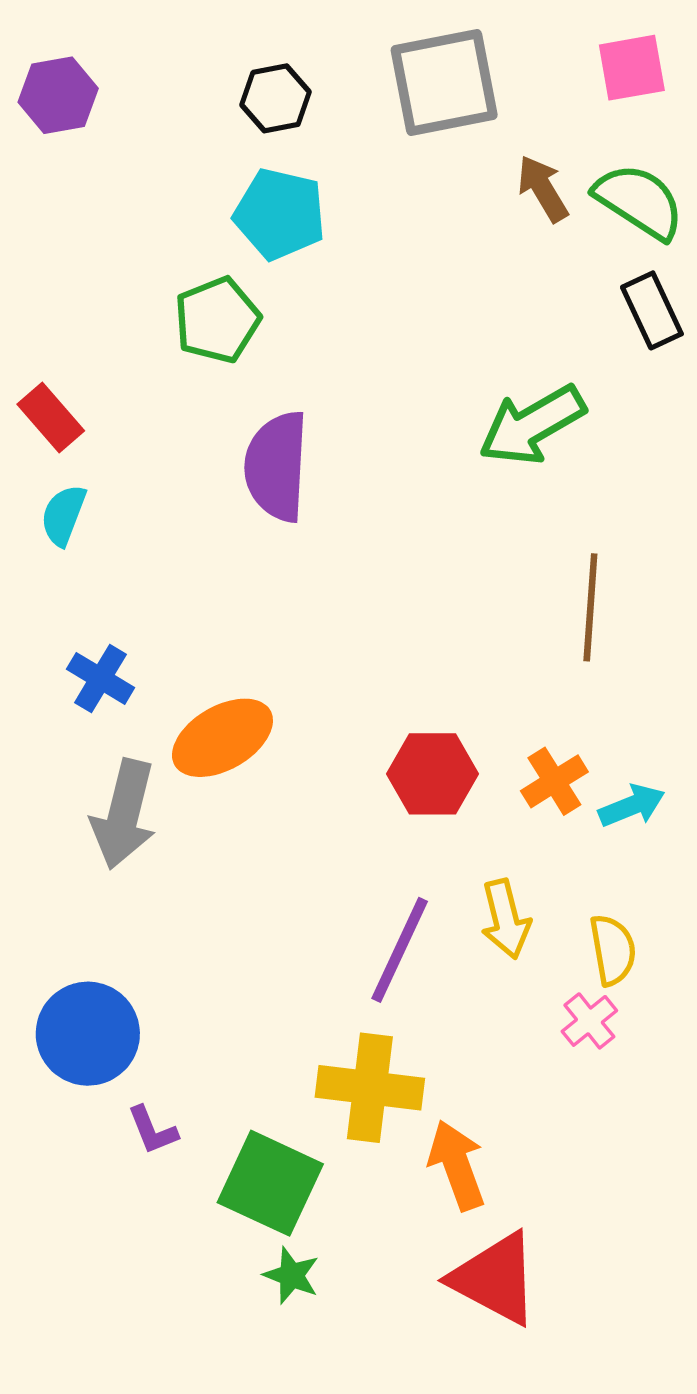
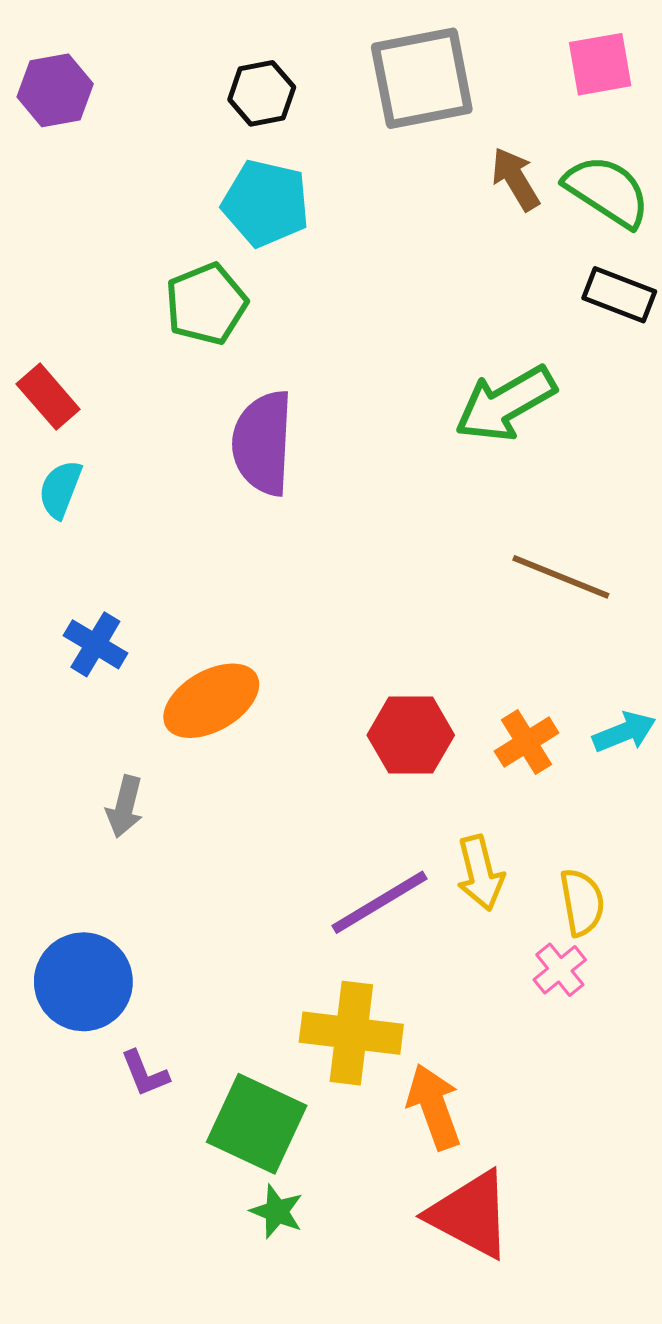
black rectangle: (652, 310) -> (619, 295), turned -44
brown line: (590, 607) -> (561, 577), turned -72
cyan arrow: (632, 806) -> (624, 732), moved
gray arrow: (124, 814) -> (125, 807), moved, size x0.6
purple line: (400, 950) -> (380, 902), turned 34

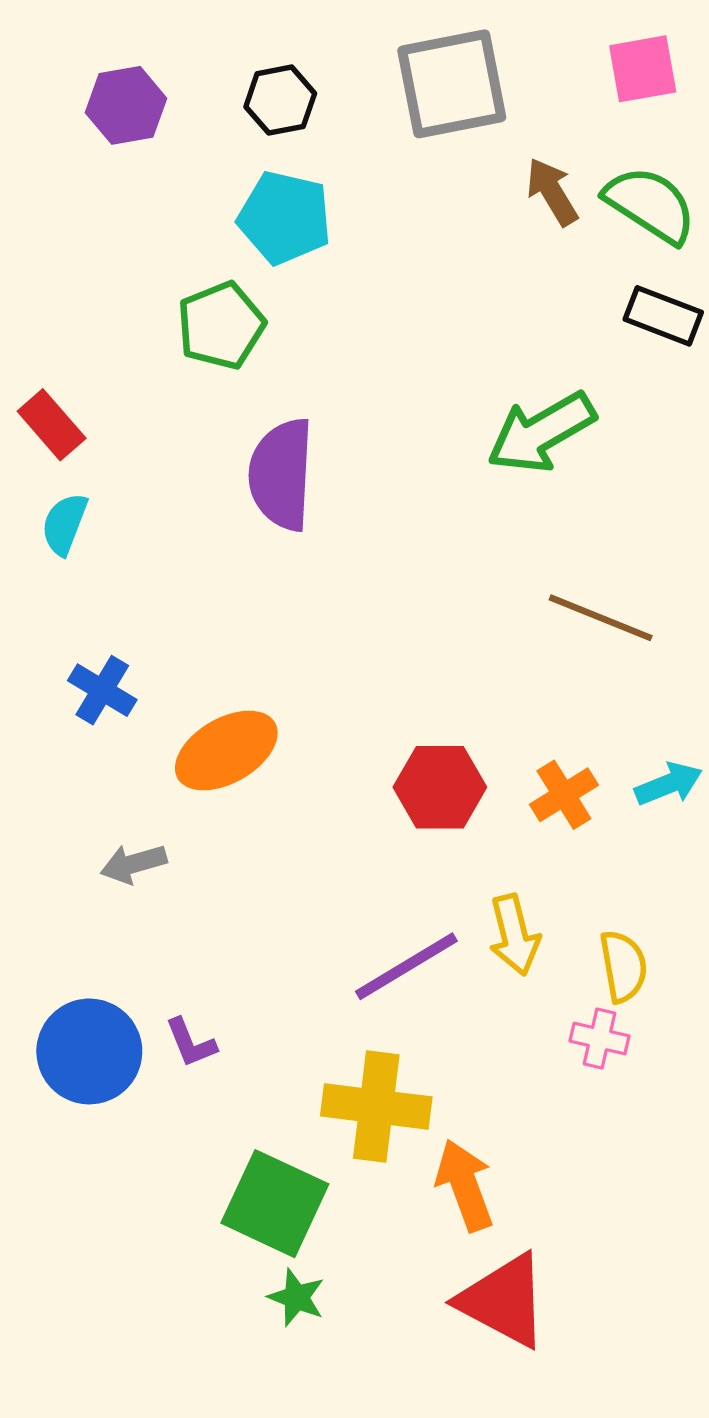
purple hexagon: (55, 90) -> (126, 105), moved
gray arrow: (125, 807) -> (134, 864), turned 60
pink cross: (560, 970) -> (600, 1039), turned -38
purple L-shape: (145, 1073) -> (191, 1043), moved

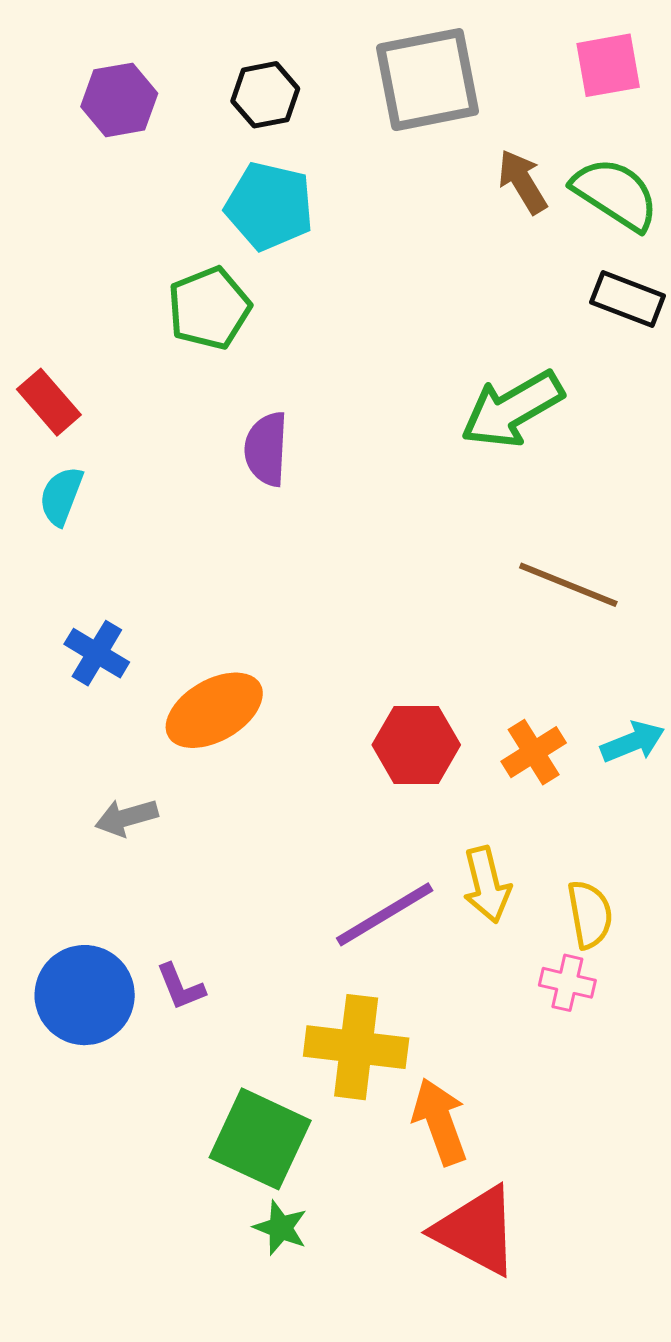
purple semicircle: (281, 474) -> (266, 449), size x0.7

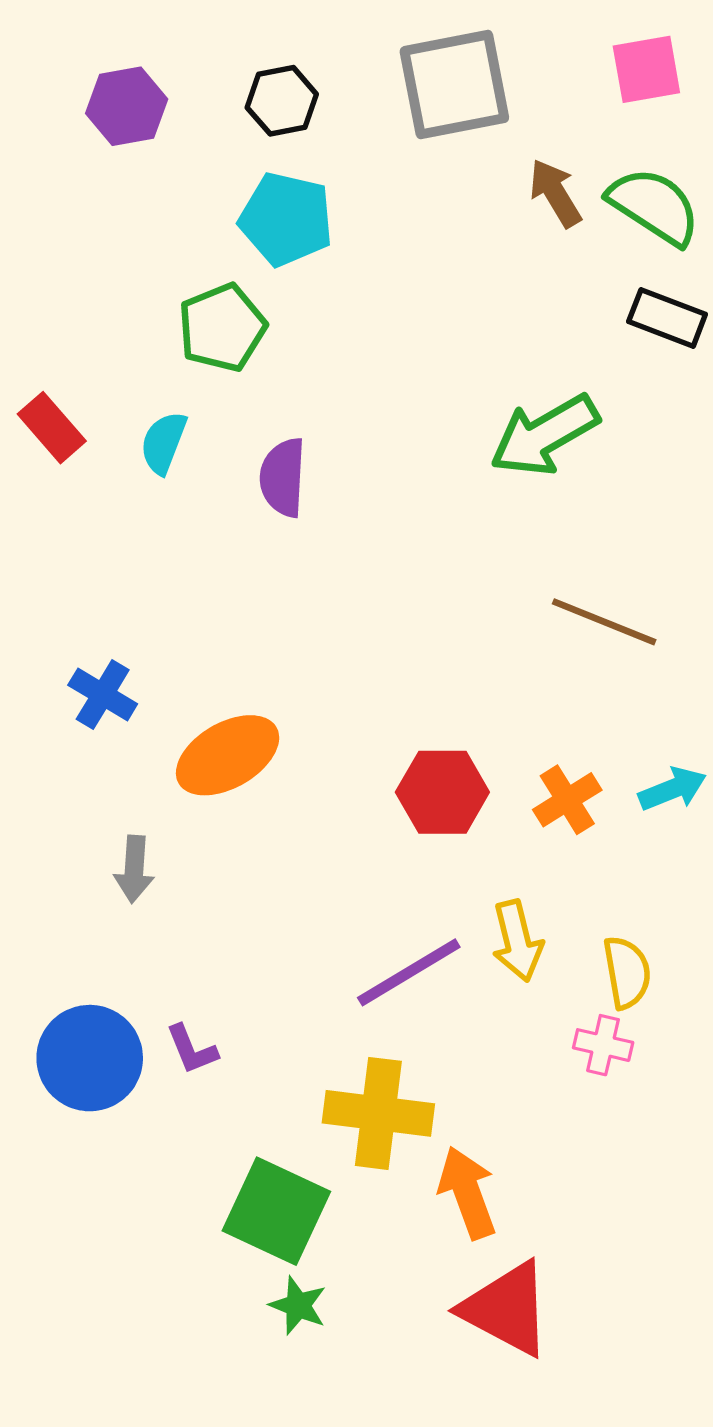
cyan semicircle: (61, 496) -> (163, 443), moved
gray arrow: (126, 817) -> (134, 869), turned -70

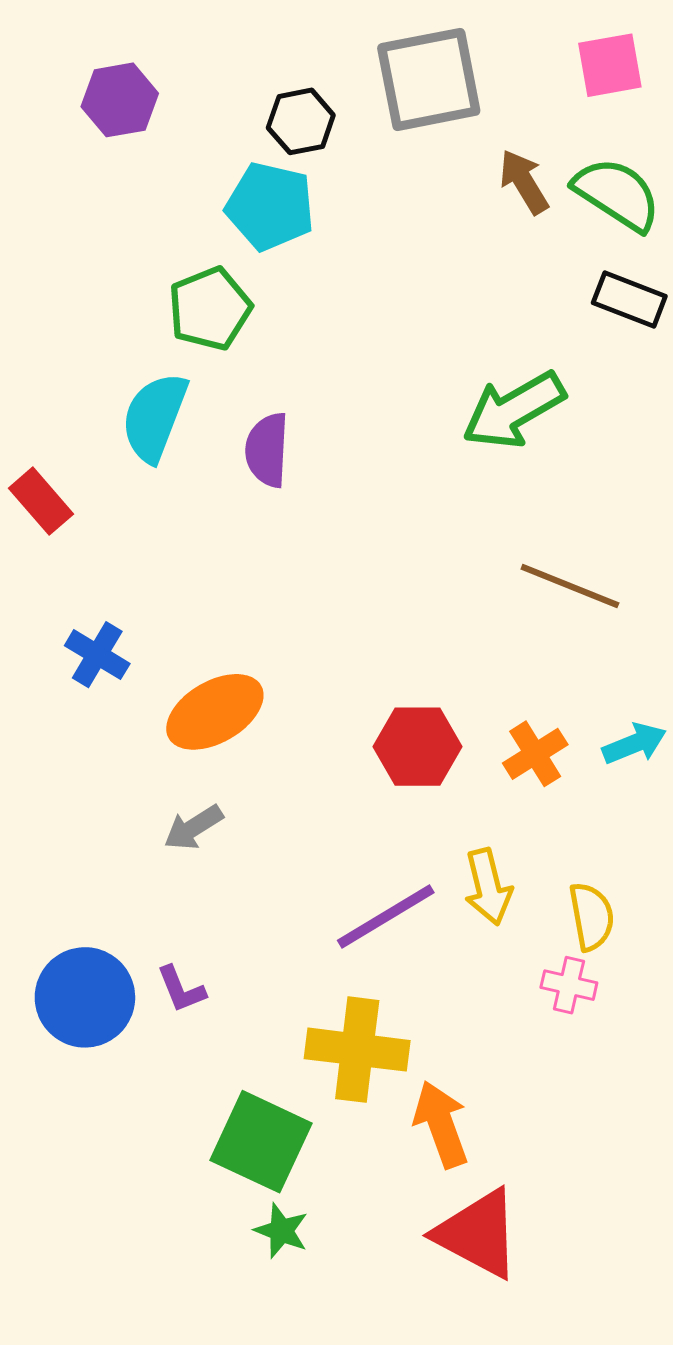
black hexagon: (282, 101) -> (301, 121), moved
red rectangle: (52, 428) -> (41, 501), moved
cyan semicircle: (163, 443) -> (155, 417), size x1.5
gray arrow: (134, 869) -> (193, 828), moved, turned 54

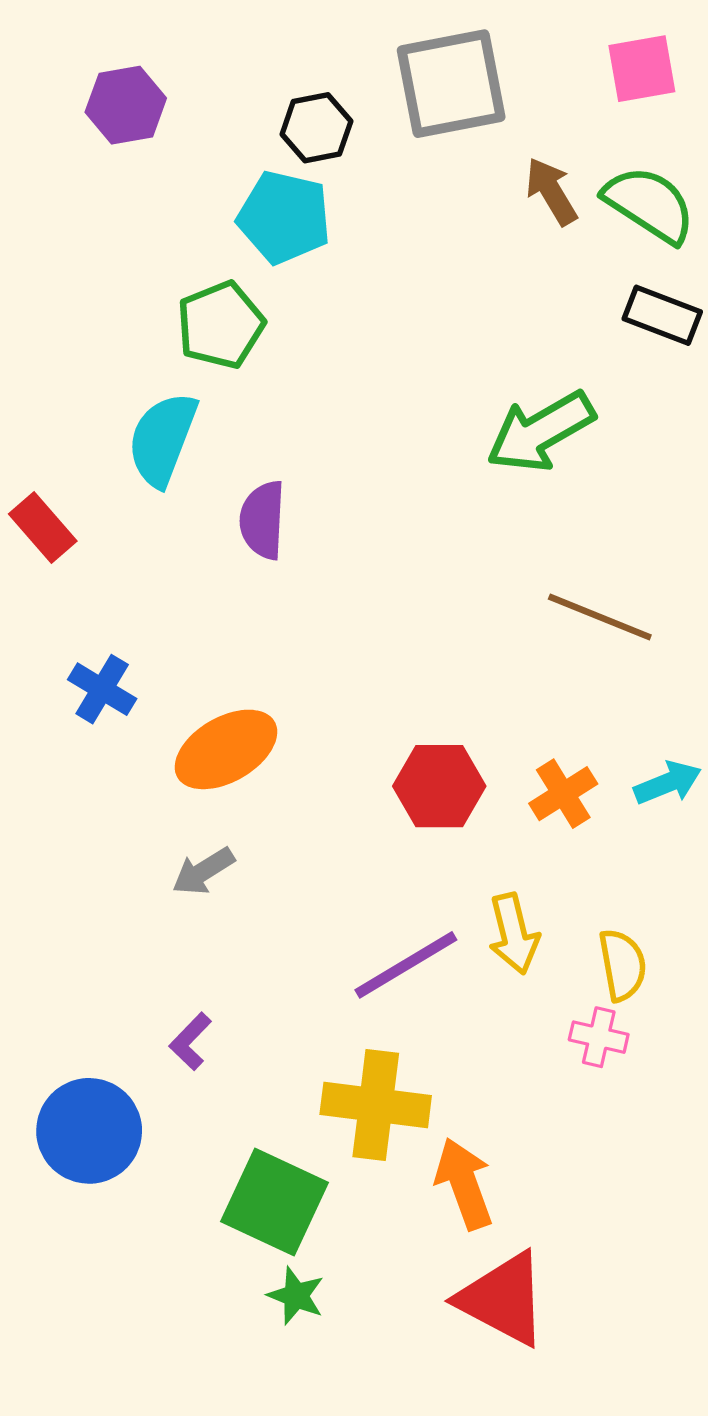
purple semicircle: (267, 450) -> (263, 520), moved
purple L-shape: (181, 989) -> (190, 1041), turned 66
blue circle: (85, 997) -> (89, 1131), moved

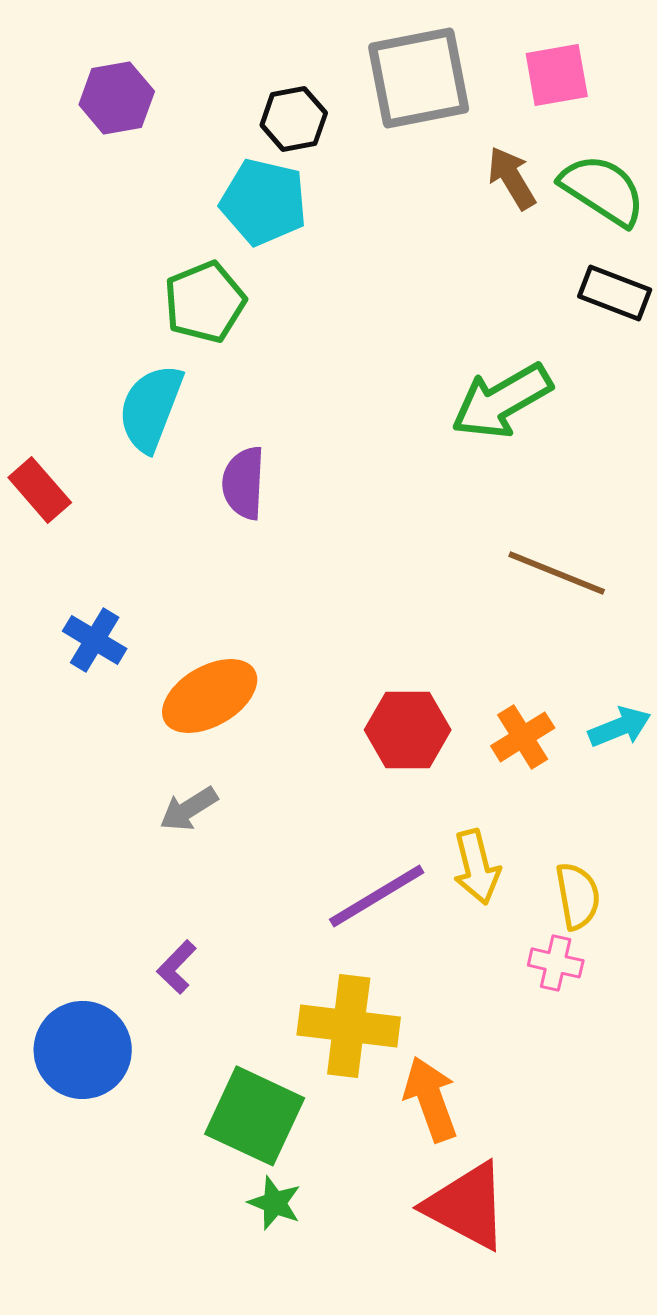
pink square: (642, 69) -> (557, 75), moved

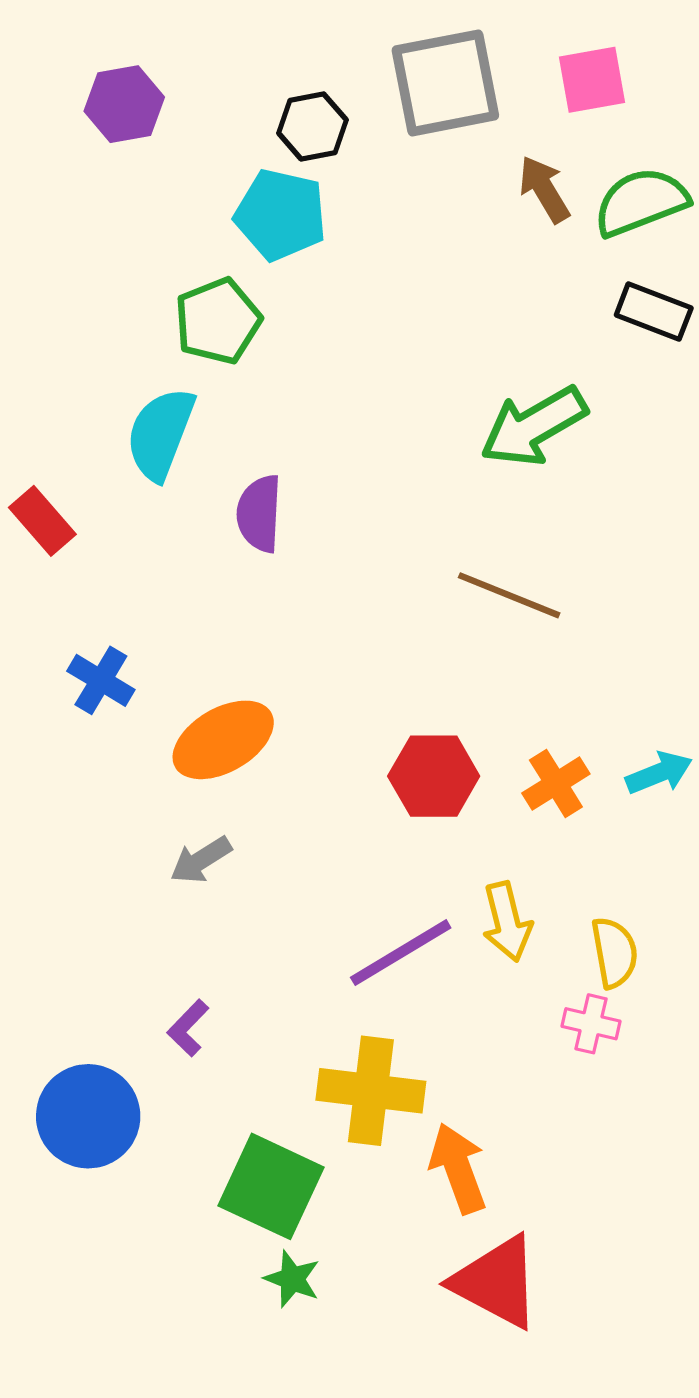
green semicircle: (603, 190) -> (641, 202), turned -54
brown line: (557, 573) -> (509, 595), moved

